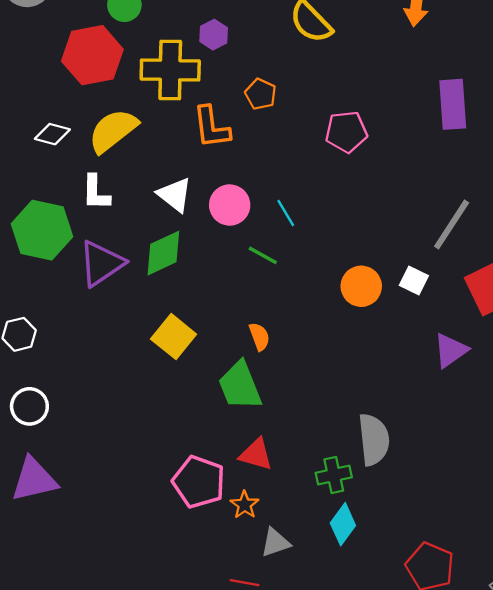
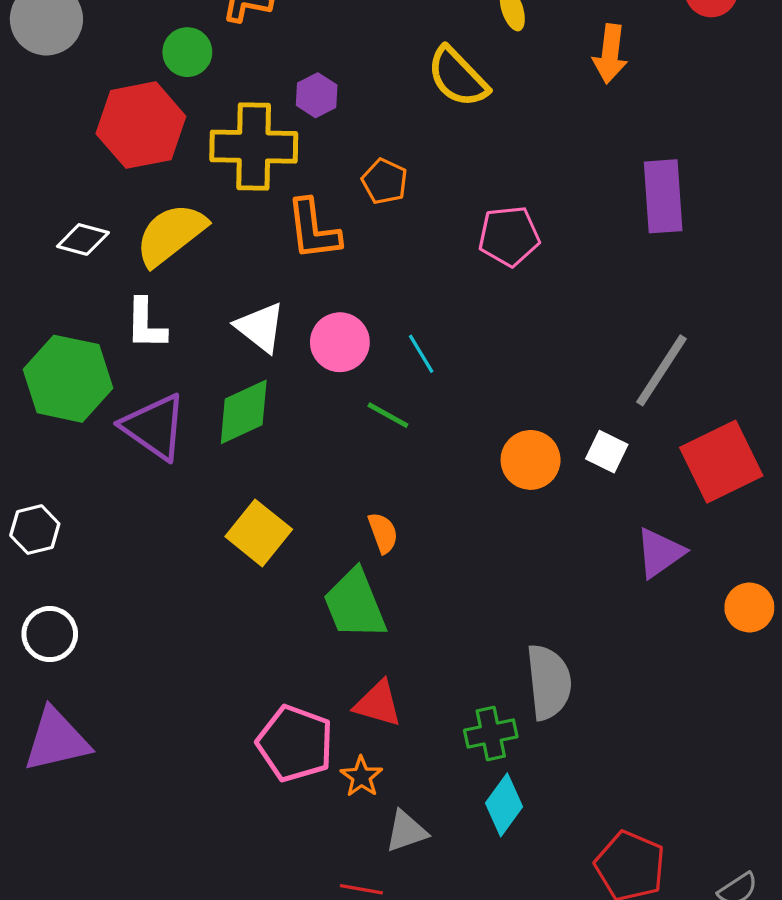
purple triangle: (102, 263) -> (154, 427), turned -51

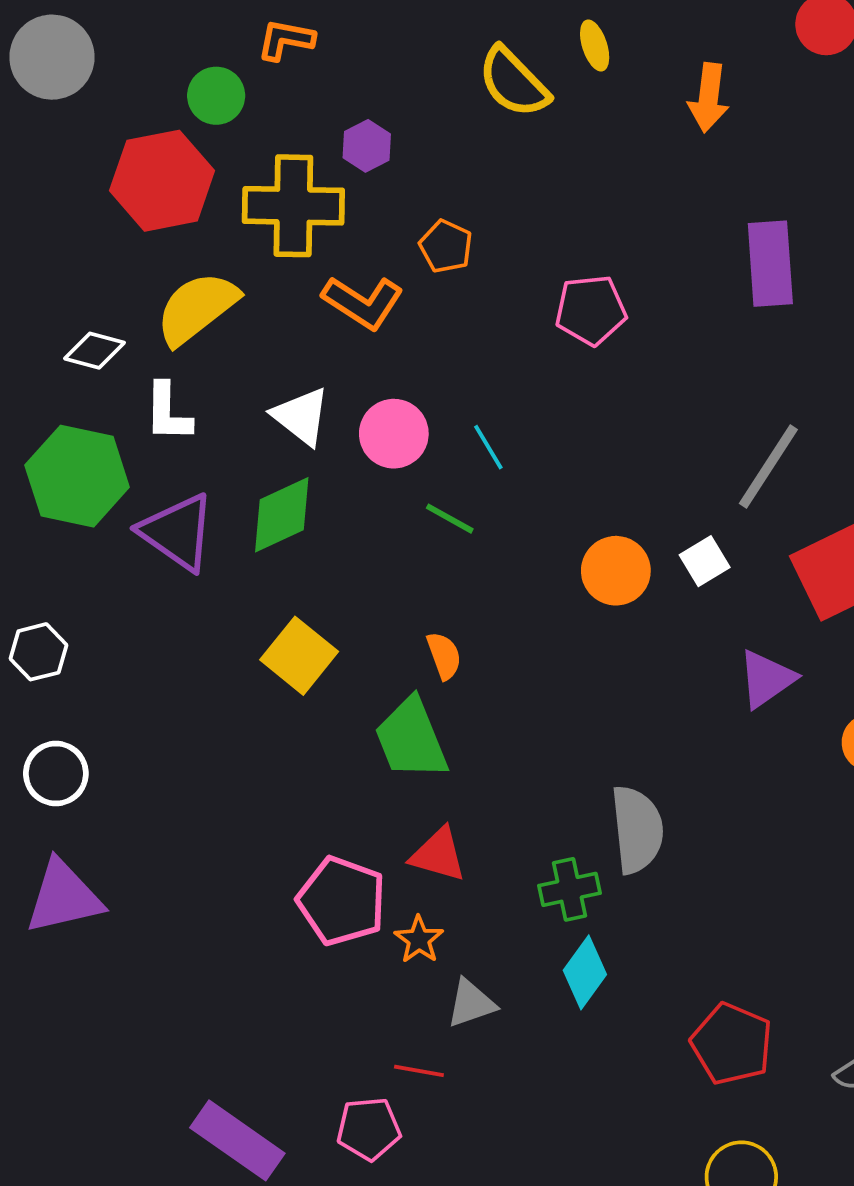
yellow semicircle: (458, 77) -> (514, 82), moved
orange L-shape: (313, 229) -> (363, 302), turned -50
white diamond: (83, 239) -> (94, 351), moved
white square: (607, 452) -> (705, 561), turned 33

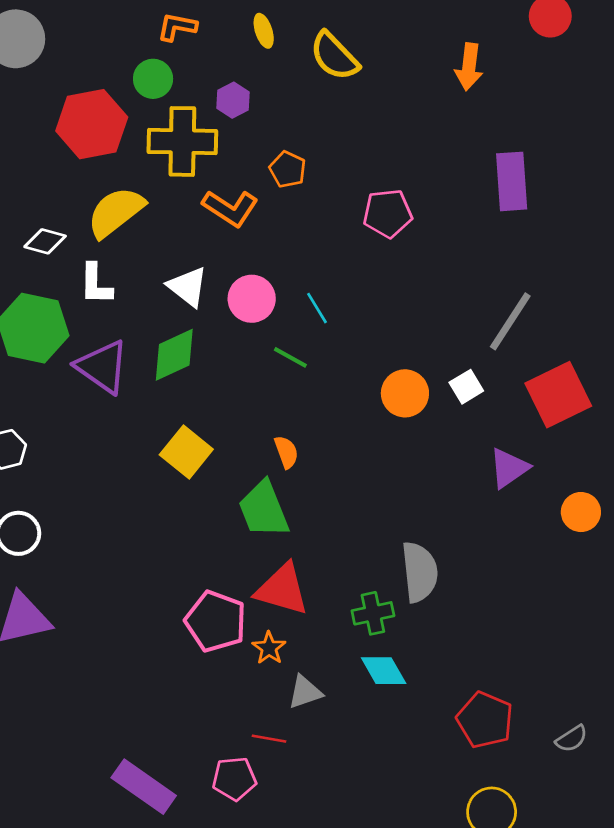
yellow ellipse: (595, 46) -> (264, 31), moved
green circle: (216, 96) -> (153, 79), moved
red triangle: (438, 855) -> (282, 589), size x1.4
cyan diamond: (585, 972) -> (384, 671), turned -66

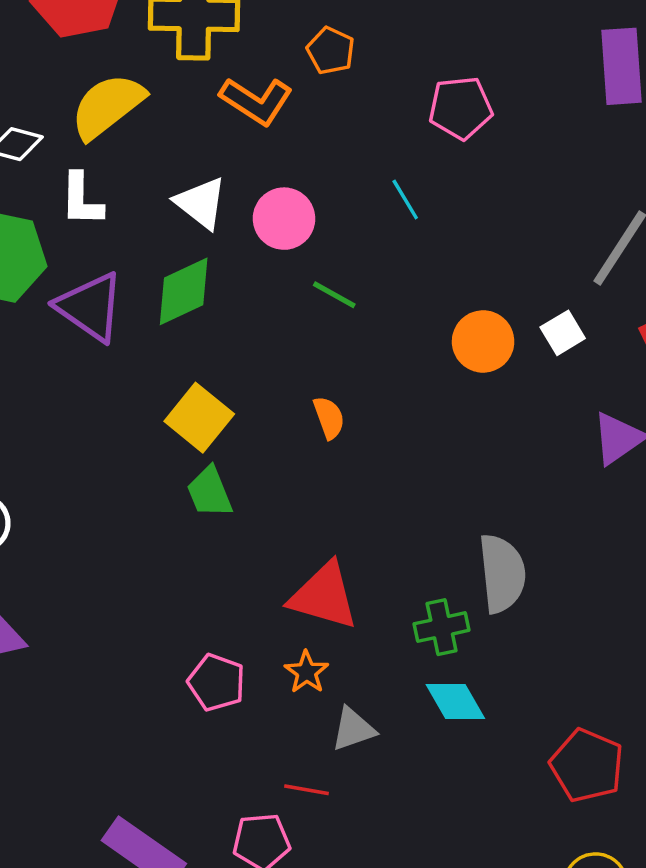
cyan line: (317, 308) -> (405, 200), moved
green trapezoid: (264, 509) -> (210, 492), moved, size x0.7
pink pentagon: (216, 621) -> (217, 682), moved, size x0.7

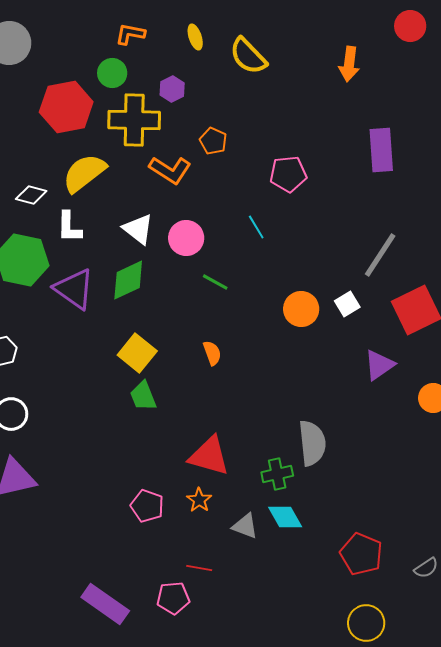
gray triangle: (353, 729) -> (245, 526), moved, turned 40

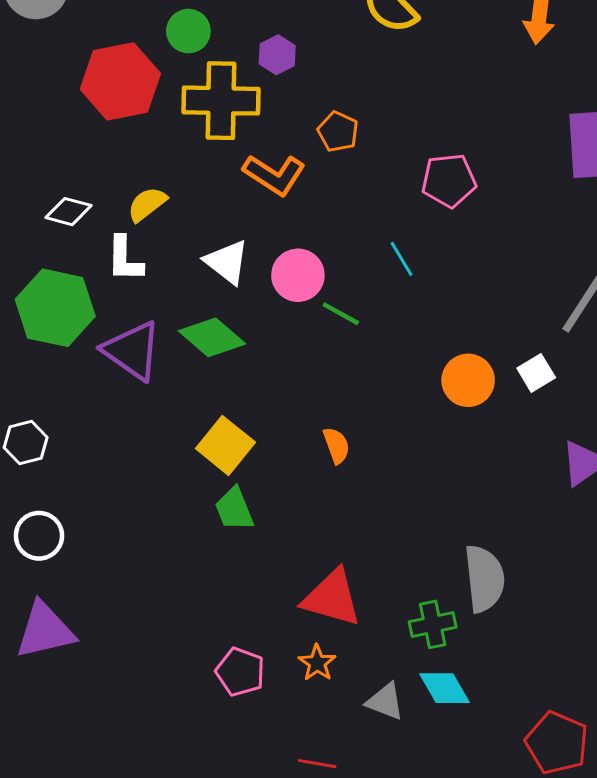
yellow semicircle: (84, 173) -> (147, 204), moved, size x0.6
green diamond: (128, 280) -> (212, 337), turned 66
green line: (215, 282) -> (341, 314), moved

